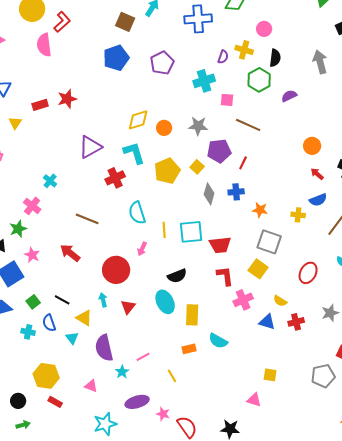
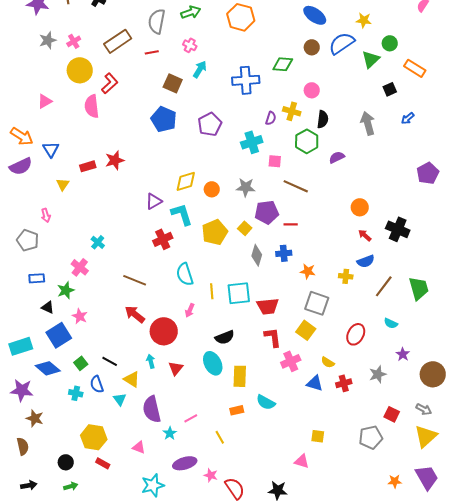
blue pentagon: (116, 58) -> (164, 119), turned -30
purple triangle: (90, 147) -> (154, 201), moved, size x0.7
red line: (243, 163) -> (291, 224), turned 64
red arrow: (70, 253) -> (135, 314), moved

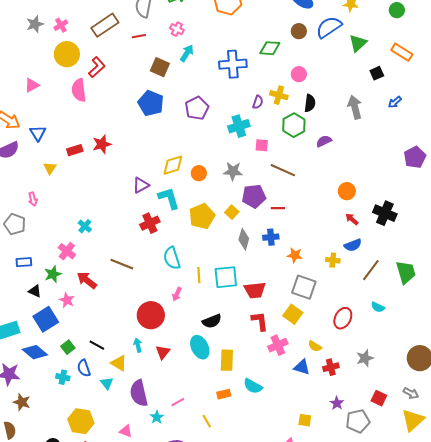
green circle: (390, 43) -> (397, 10), moved
red arrow: (135, 314) -> (87, 280), moved
purple star: (403, 354) -> (337, 403), moved

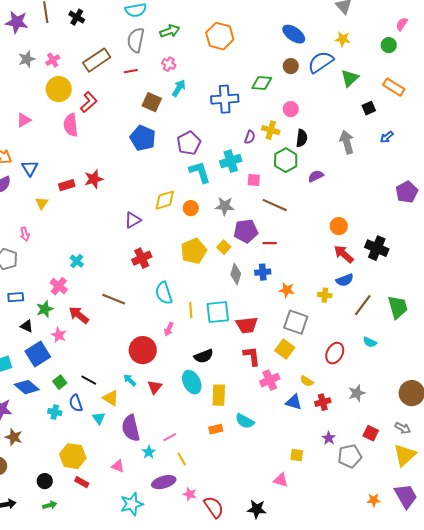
cyan L-shape: (169, 198) -> (200, 172), moved
red arrow: (352, 219) -> (344, 254), size x1.5
cyan arrow: (138, 345) -> (130, 380), turned -32
yellow line: (207, 421) -> (182, 459), moved

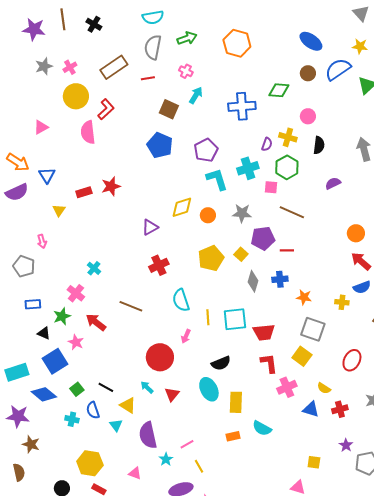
green hexagon: (286, 160) -> (287, 167), moved

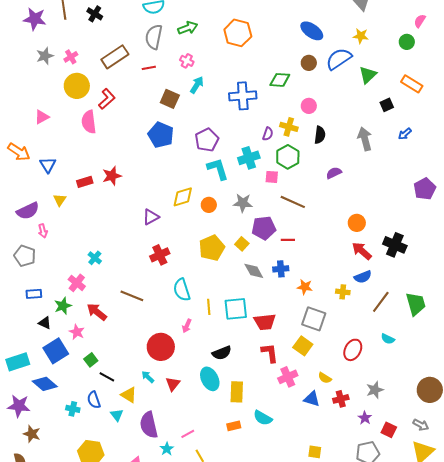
purple semicircle: (17, 192) -> (28, 211), moved
gray diamond: (253, 281) -> (254, 271), turned -45
green square: (77, 389) -> (91, 360), moved
purple star: (346, 445) -> (365, 418), moved

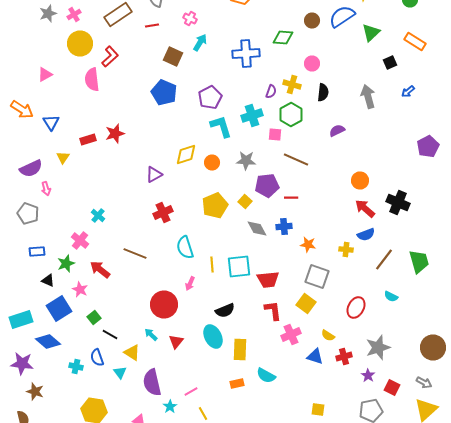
gray star: (375, 390) -> (378, 348), size x1.4

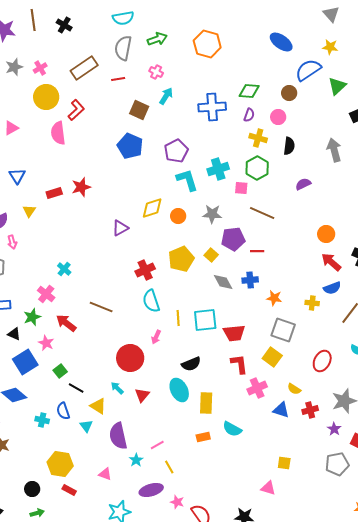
brown circle: (312, 20) -> (289, 93), moved
purple semicircle: (271, 92) -> (249, 115), moved
red cross: (163, 212) -> (145, 270), moved

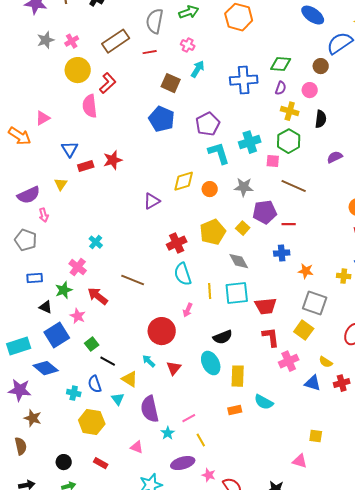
pink triangle: (11, 128) -> (43, 118), moved
blue triangle: (17, 176) -> (70, 149), moved
gray diamond: (223, 282) -> (239, 261), moved
yellow hexagon: (60, 464) -> (92, 422), moved

